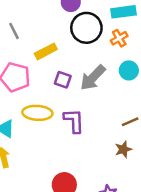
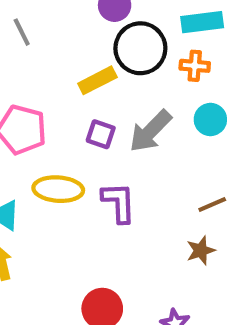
gray line: (14, 31) -> (22, 32), moved
orange cross: (119, 38) -> (195, 66), turned 35
yellow rectangle: (46, 51) -> (97, 80), moved

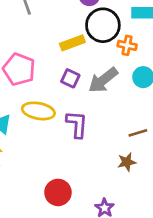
orange cross: (195, 66) -> (127, 45), moved

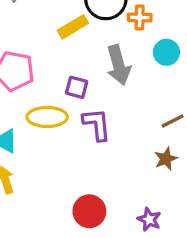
purple square: (70, 78) -> (77, 87), moved
gray arrow: (103, 80) -> (119, 65), turned -56

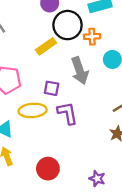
red circle: (89, 211) -> (48, 169), moved
purple star: (149, 219) -> (97, 179), moved

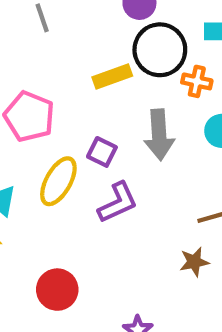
yellow ellipse: (33, 110) -> (58, 181), turned -72
purple L-shape: (67, 113) -> (118, 203), turned 60

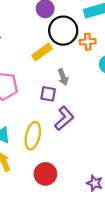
gray arrow: (159, 135) -> (63, 77), moved, size x0.6
yellow ellipse: (58, 181) -> (33, 136), moved

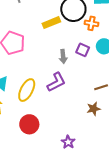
gray arrow: (63, 77) -> (63, 56), moved
purple square: (48, 94) -> (83, 50), moved

